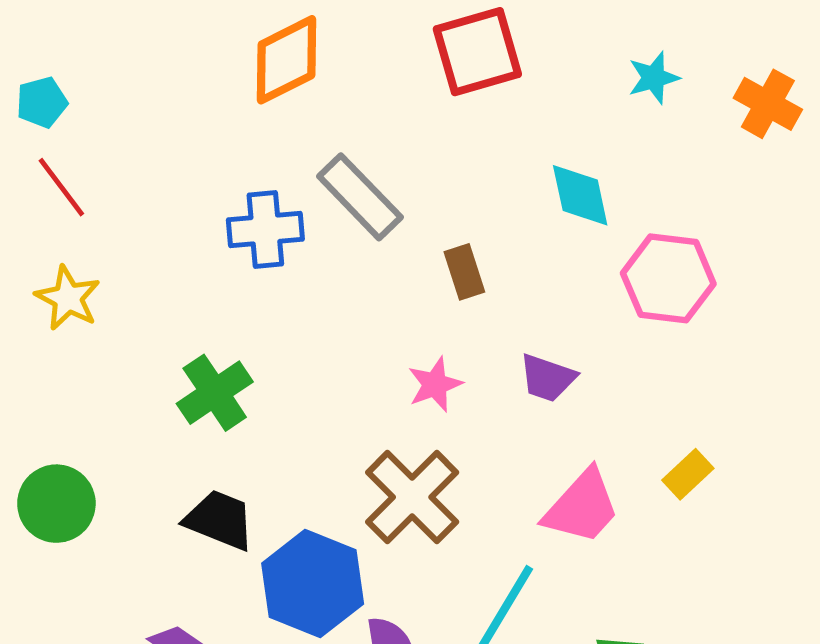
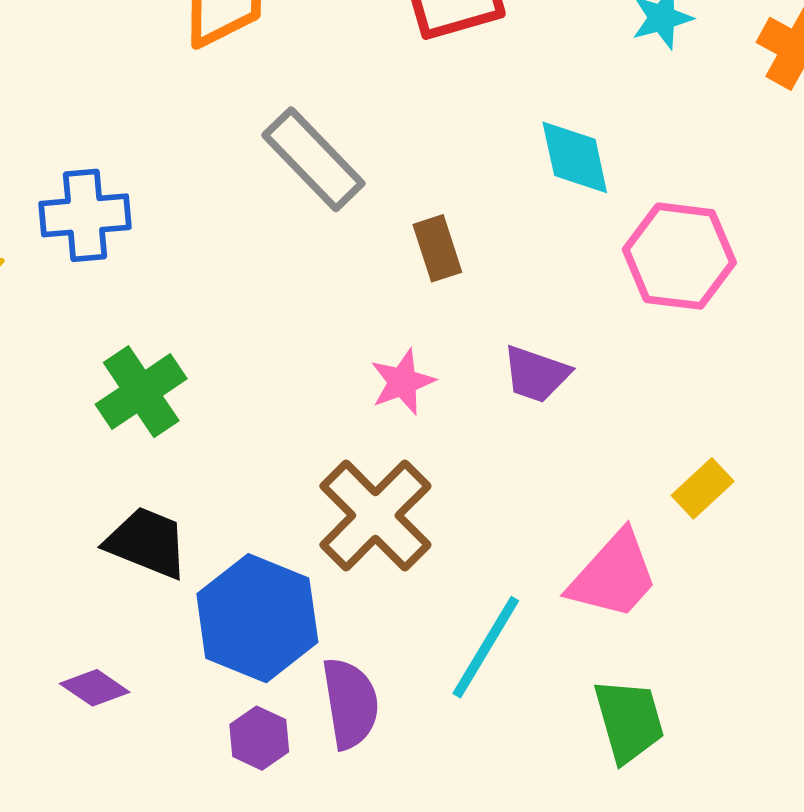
blue cross: (265, 229) -> (85, 215), moved
pink trapezoid: (582, 507) -> (614, 575), moved

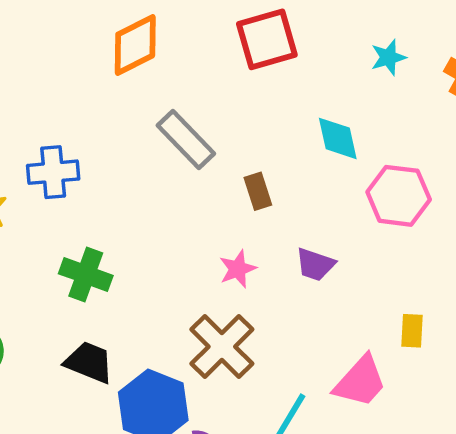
green cross: (141, 392) -> (86, 275), turned -36
yellow rectangle: (703, 488) -> (412, 331), turned -44

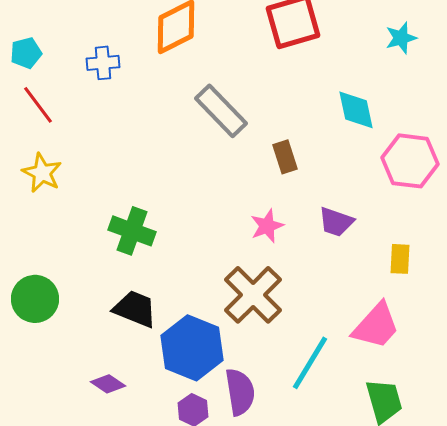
blue cross: (53, 172) -> (103, 63), moved, size x0.7
yellow rectangle: (412, 331) -> (400, 259), moved

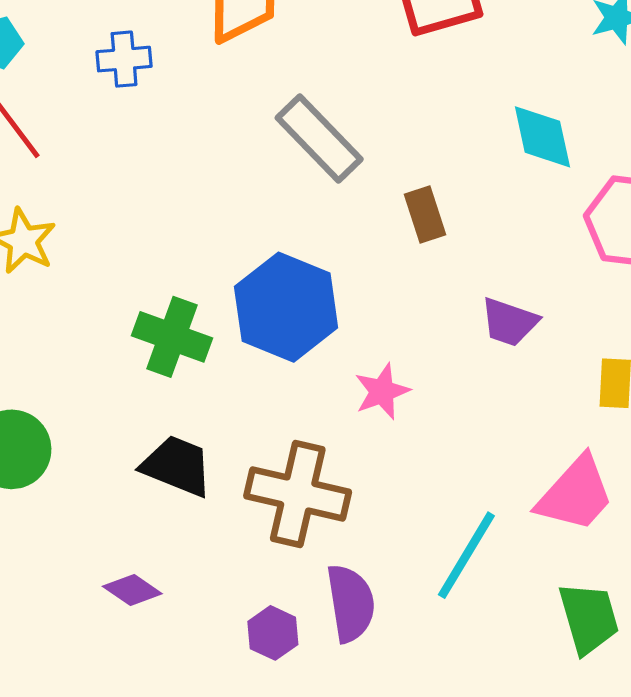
pink star: (267, 226) -> (382, 391), moved
brown cross: (253, 295) -> (298, 494), moved, turned -32
blue hexagon: (192, 348) -> (286, 307), moved

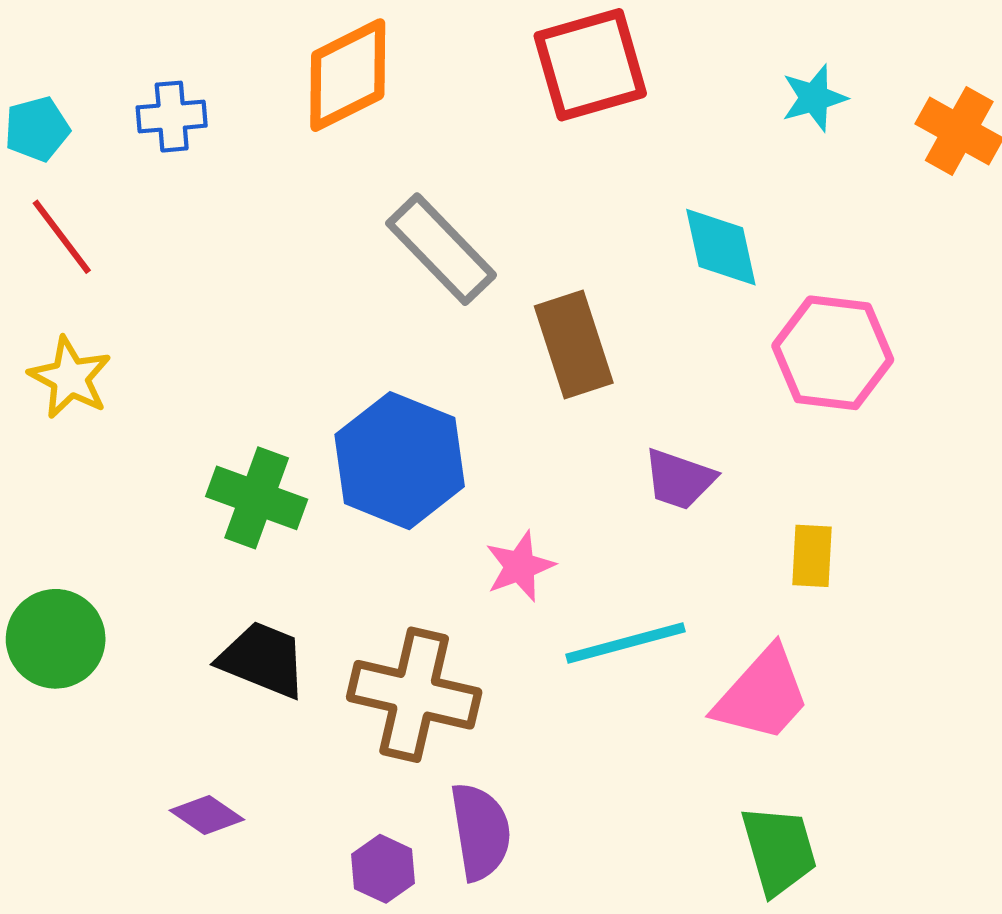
blue cross: (124, 59) -> (172, 117), moved
brown rectangle: (425, 215) -> (574, 345), size x1.5
cyan line: (466, 555) -> (626, 643), moved, turned 44

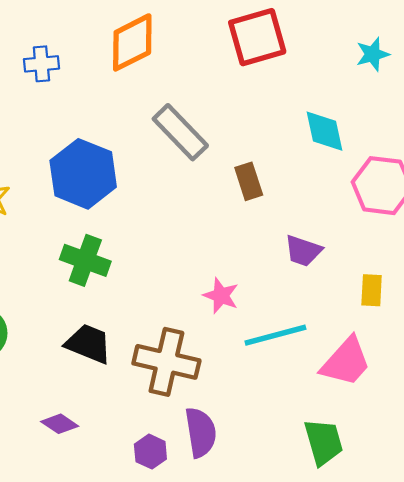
brown rectangle: (574, 345) -> (249, 181), size x0.7
blue hexagon: (400, 461) -> (83, 174), moved
pink star: (520, 566) -> (221, 296), turned -30
green trapezoid: (779, 850) -> (323, 442), moved

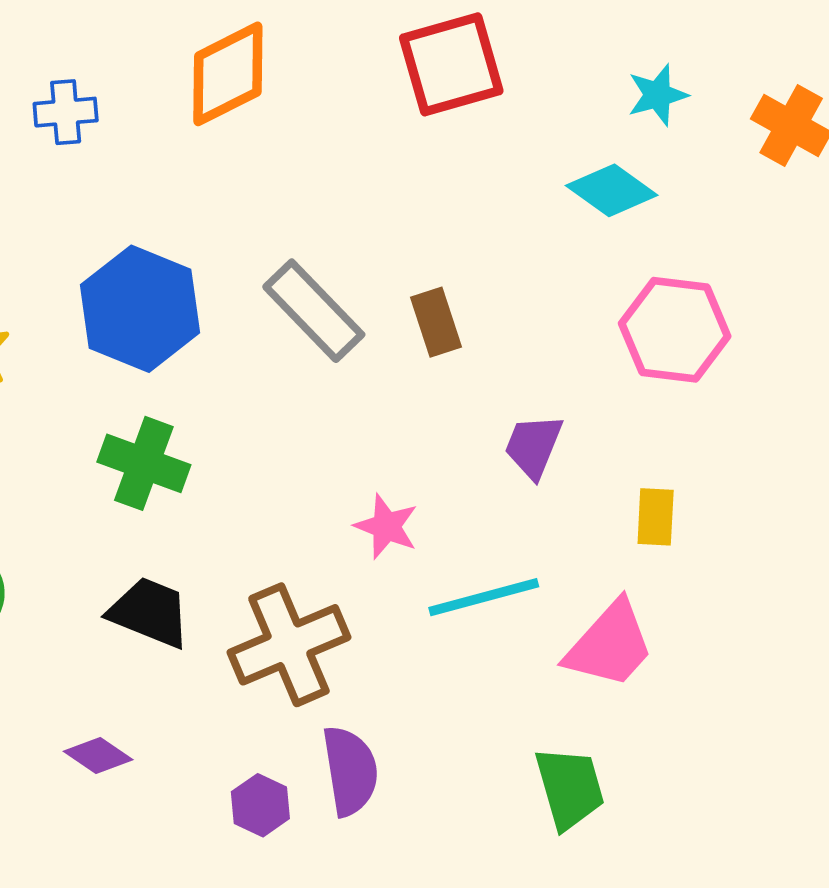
cyan diamond: (325, 131) -> (612, 190), moved, turned -42
gray rectangle: (180, 132) -> (314, 311), moved
purple trapezoid: (303, 251) -> (533, 446), turned 93
brown cross: (166, 362) -> (289, 645), turned -36

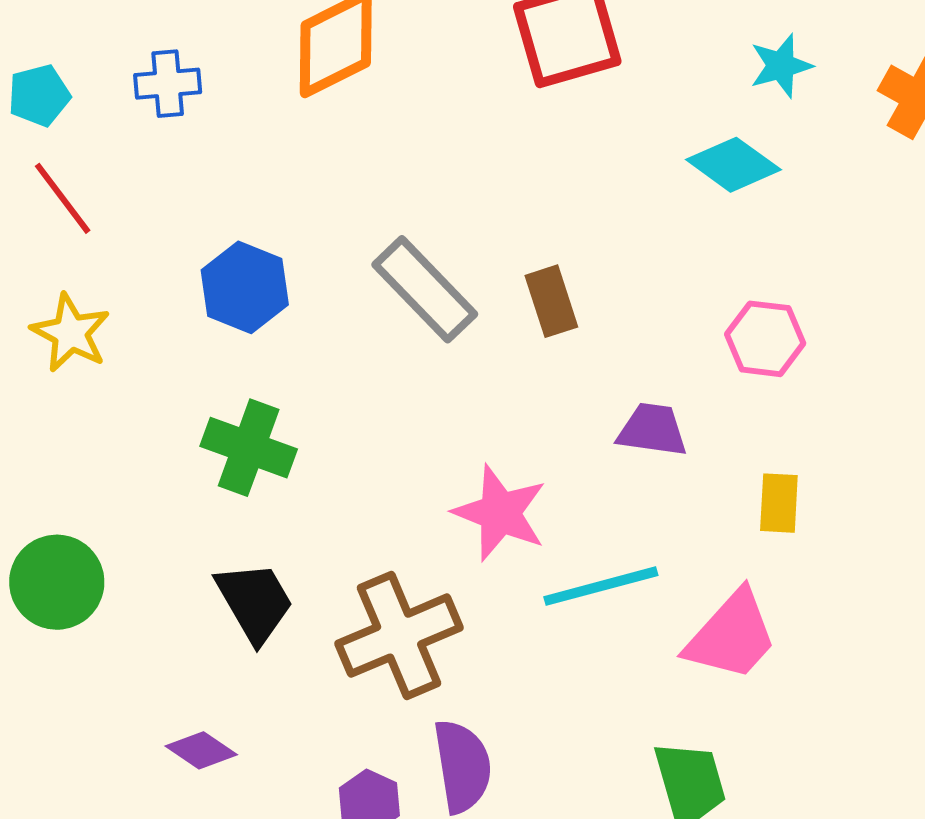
blue hexagon: (140, 309) -> (245, 287), size x0.7
pink hexagon: (675, 330) -> (765, 339), moved, size x0.7
purple trapezoid: (533, 446) -> (652, 430), turned 76
pink star: (386, 526) -> (500, 513), size x1.4
black trapezoid: (150, 612) -> (255, 602), turned 38

